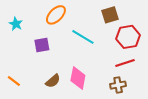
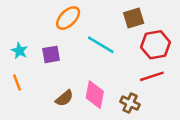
cyan star: (16, 24) -> (19, 51), moved
orange line: (14, 81) -> (17, 82), moved, turned 32
brown cross: (118, 85) -> (130, 103), moved, turned 35

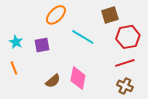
brown cross: (130, 103) -> (125, 86), moved

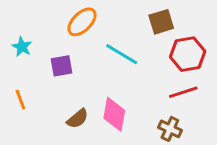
cyan star: (16, 42) -> (22, 47), moved
brown cross: (125, 86) -> (170, 129), moved

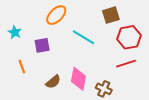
orange line: (20, 100) -> (22, 67), moved
brown cross: (170, 129) -> (104, 89), moved

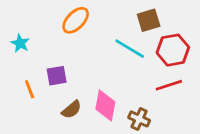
cyan line: (84, 37) -> (130, 49), moved
purple square: (42, 45) -> (57, 76), moved

